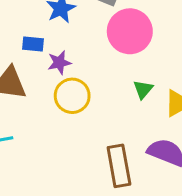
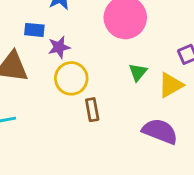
brown rectangle: (119, 166) -> (92, 110), moved, size x0.6

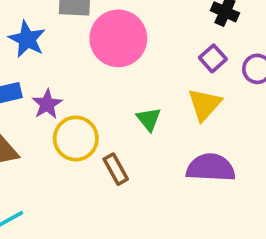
green triangle: (138, 72) -> (149, 119), moved

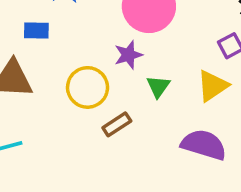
purple star: (47, 104) -> (128, 55), moved
brown rectangle: (116, 169) -> (117, 124), turned 72

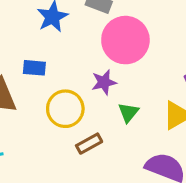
blue rectangle: (36, 31) -> (34, 68), moved

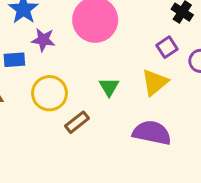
purple star: (104, 82) -> (43, 40), moved, turned 30

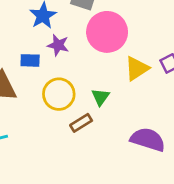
yellow triangle: (155, 82) -> (137, 68), moved
green triangle: (109, 87) -> (100, 97), moved

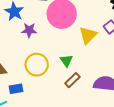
blue rectangle: (30, 60) -> (16, 89), moved
brown rectangle: (81, 123) -> (72, 80), moved

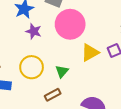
brown rectangle: (72, 80) -> (53, 95), moved

